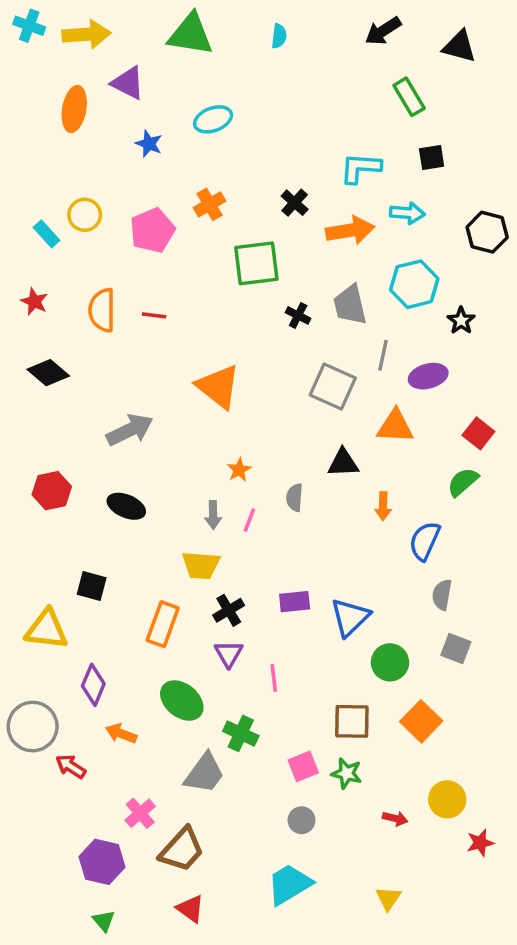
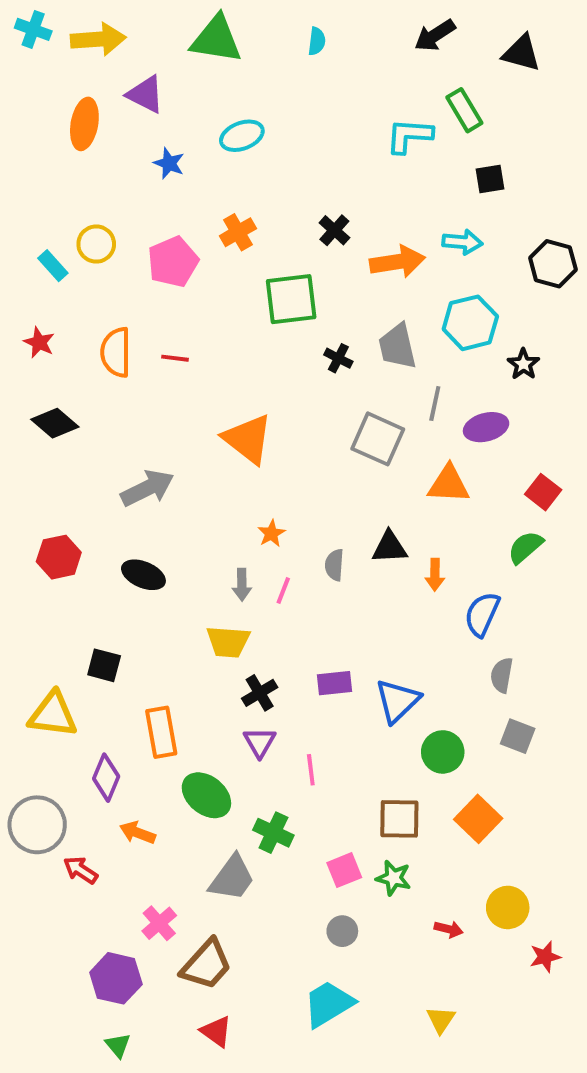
cyan L-shape: (360, 168) -> (409, 136), moved
black triangle: (343, 463) -> (390, 547), moved
orange rectangle: (163, 624) -> (161, 732), moved, turned -30

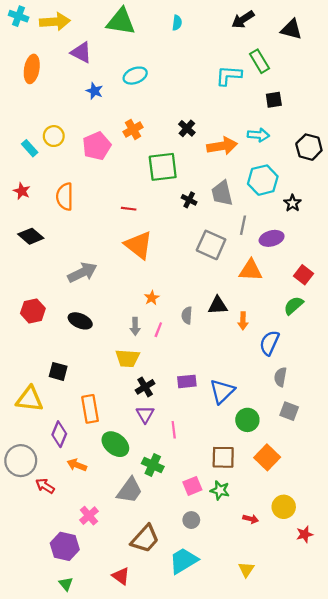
orange ellipse: (84, 124) -> (32, 69), moved
red line: (175, 358) -> (129, 209), moved
brown trapezoid: (206, 965) -> (145, 539), moved

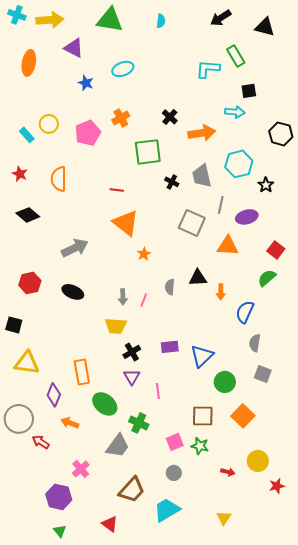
cyan arrow: (258, 135) -> (235, 112), moved
orange star: (152, 298) -> (144, 254), moved
black square: (58, 371) -> (14, 325), moved

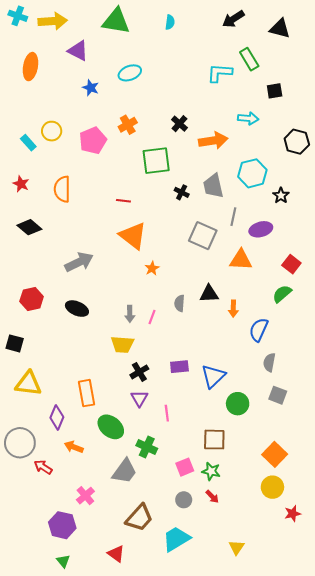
black square: (249, 91) -> (275, 91), moved
orange square: (243, 416) -> (275, 454), moved
red arrow: (228, 472) -> (212, 497), moved, turned 32

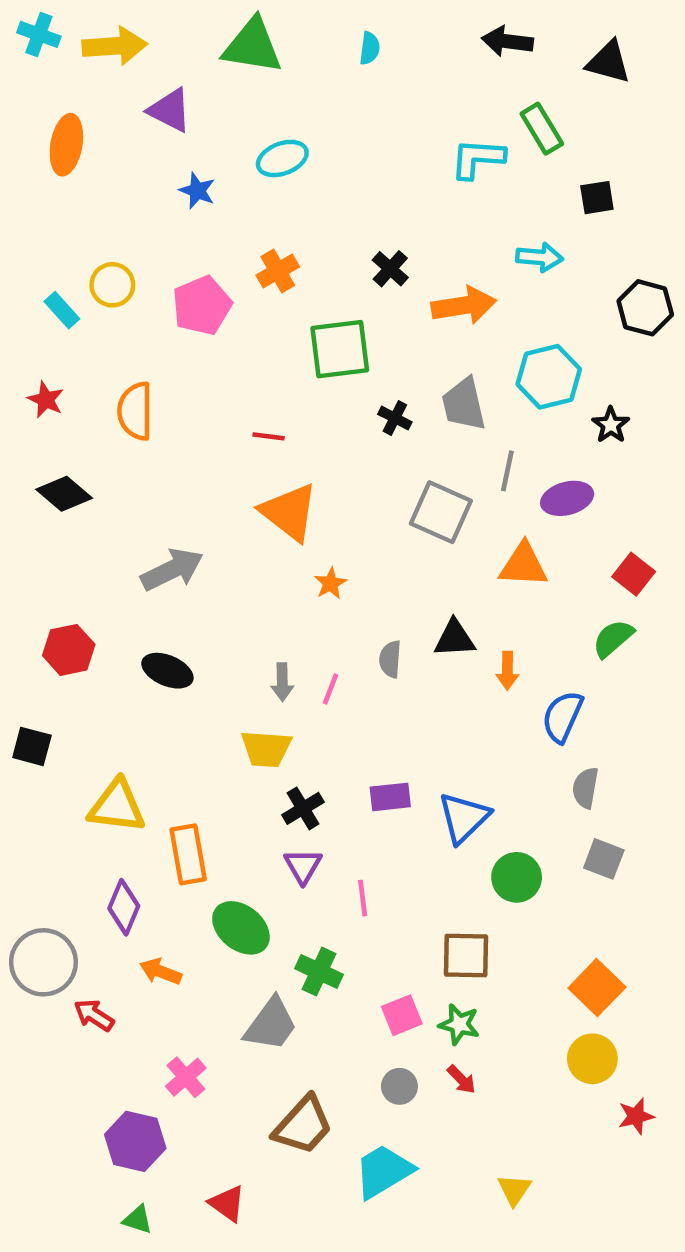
black arrow: (233, 19) -> (507, 41), turned 40
yellow triangle: (28, 384) -> (117, 806), moved
red triangle: (116, 554) -> (227, 1203), moved
green triangle: (63, 561) -> (138, 1220), turned -32

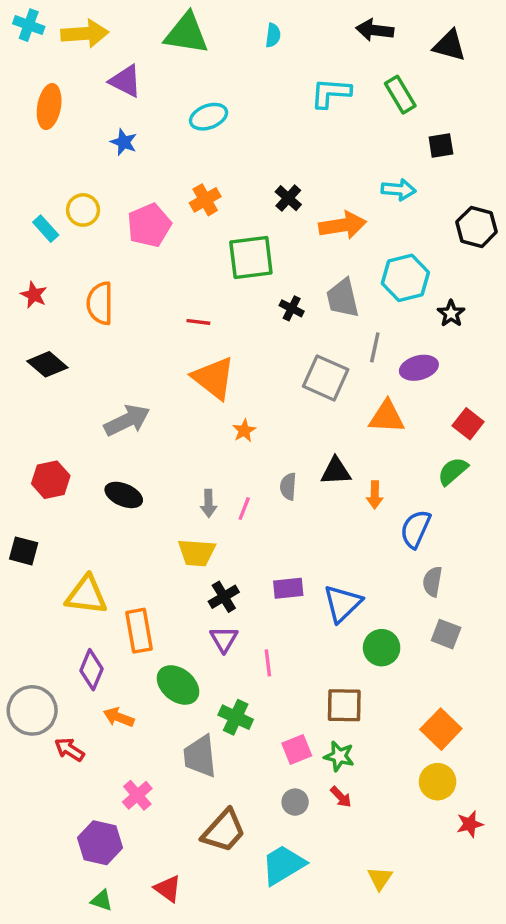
cyan L-shape: (478, 158) -> (331, 93), moved
blue star: (197, 191) -> (124, 142), moved
gray trapezoid: (271, 1024) -> (200, 756), turned 138

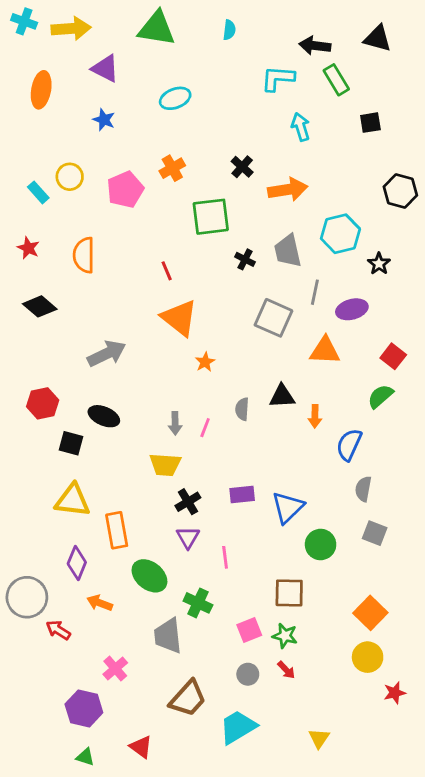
black arrow: (375, 30) -> (315, 46), moved
cyan arrow: (399, 190) -> (301, 127), moved, turned -112
red line: (198, 322) -> (167, 271), turned 60
black square: (24, 551) -> (71, 443), moved

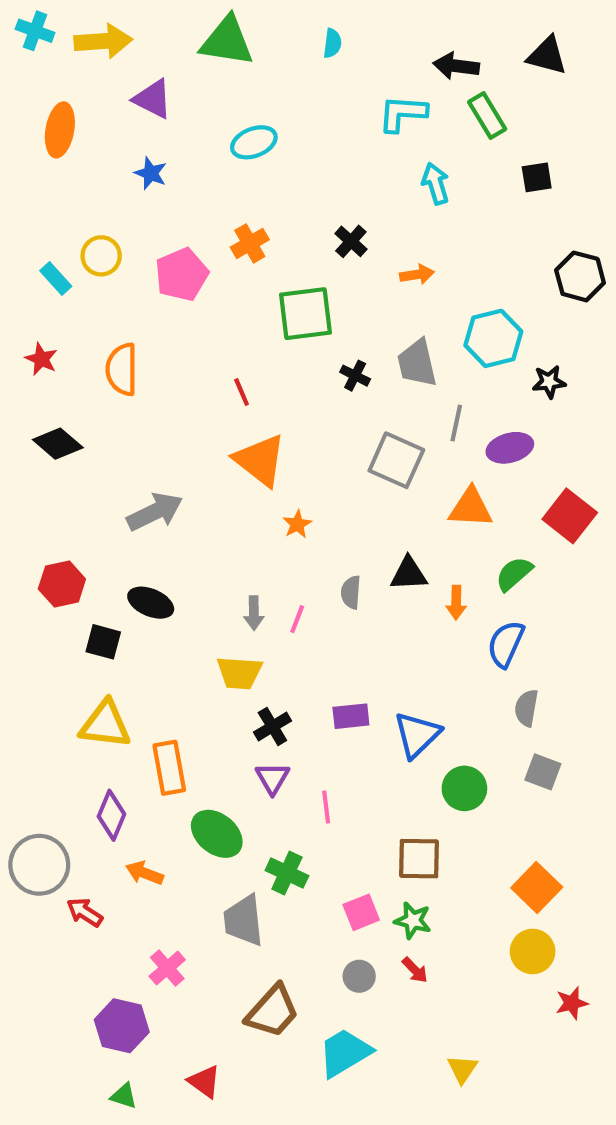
orange arrow: (288, 190) -> (417, 274), size x0.6
black star: (379, 264) -> (549, 382), turned 30
red square: (393, 356) -> (570, 516), size x1.4
green semicircle: (380, 396) -> (514, 574), moved

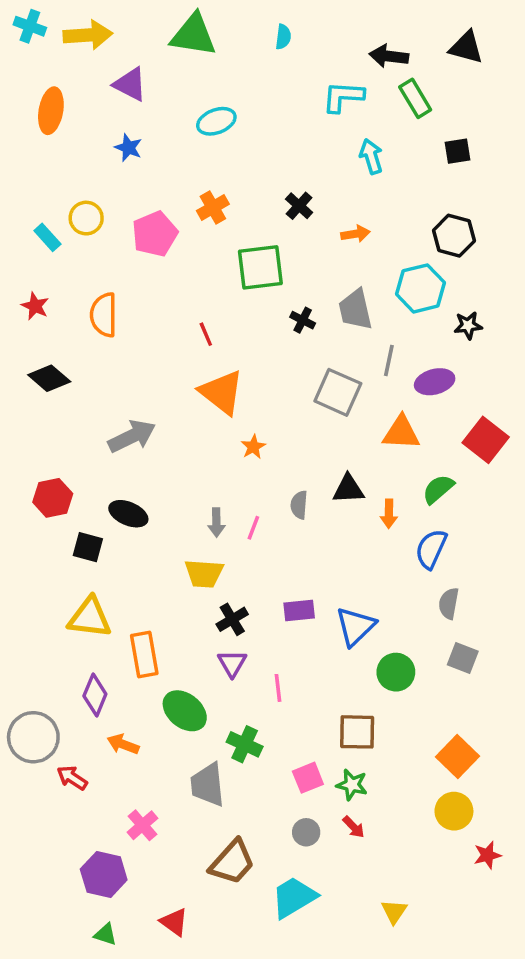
black hexagon: (580, 276) -> (454, 236), moved

